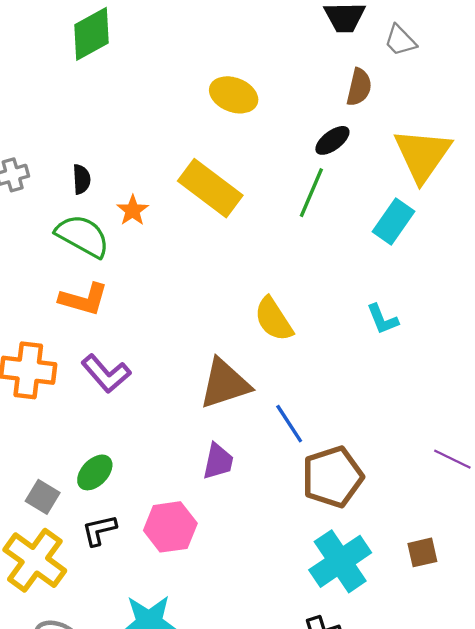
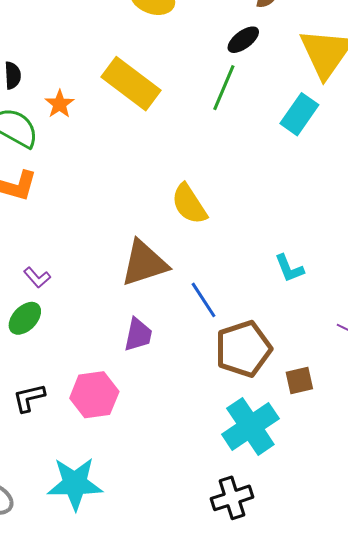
cyan L-shape: (382, 319) -> (289, 268), moved
purple L-shape: (106, 374) -> (37, 277), moved, size x0.6
green ellipse: (95, 472) -> (25, 318), moved
brown square: (422, 552) -> (299, 381), moved

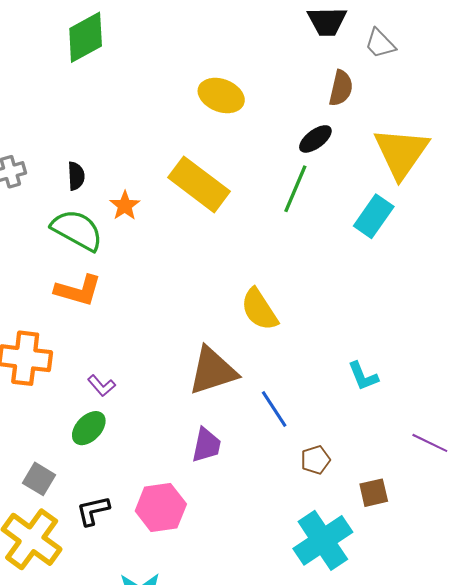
brown pentagon: (243, 349) -> (315, 460), size x0.5

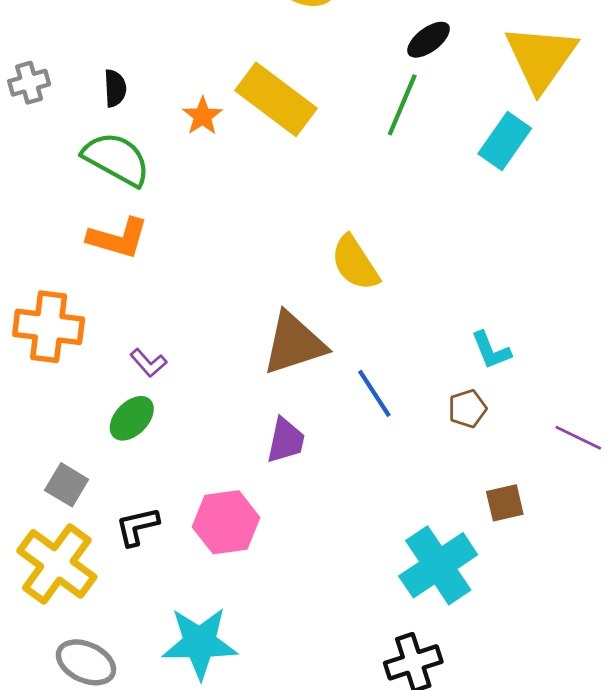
orange star: (125, 206) -> (202, 116), moved
brown pentagon: (315, 460) -> (467, 409), moved

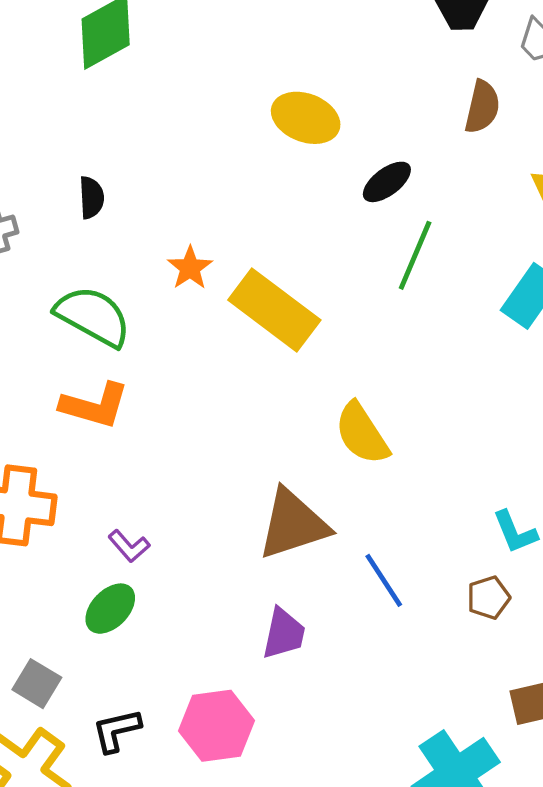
black ellipse: (429, 40) -> (387, 182), moved
black semicircle: (115, 88) -> (92, 198), moved
yellow rectangle: (276, 99) -> (274, 310), moved

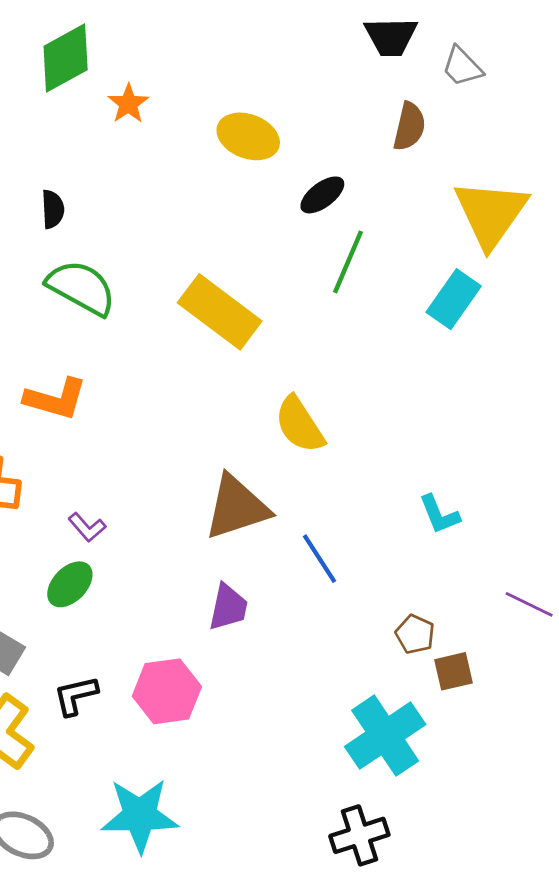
orange star: (190, 268) -> (128, 104), moved
green semicircle: (93, 316) -> (81, 288), moved
brown pentagon: (488, 598) -> (415, 634), moved, turned -30

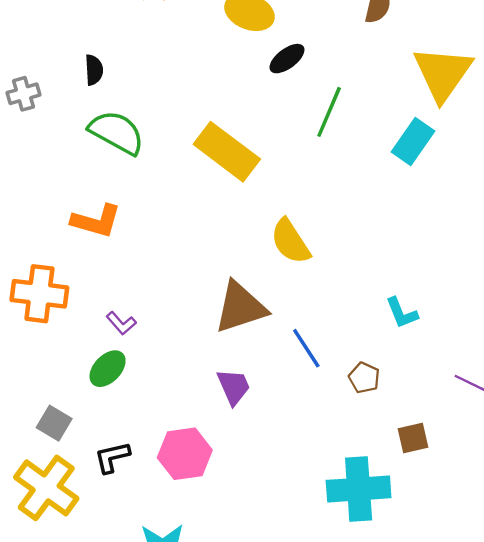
black ellipse: (322, 195) -> (287, 59), moved
purple trapezoid: (228, 607) -> (234, 387), turned -36
brown pentagon: (415, 634) -> (364, 378), moved
cyan cross: (385, 736) -> (359, 489), turned 30

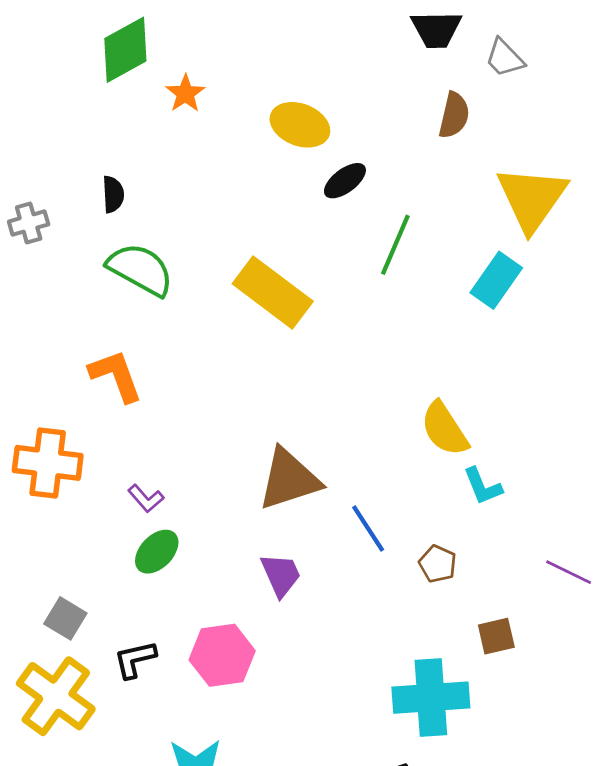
orange L-shape: (96, 221) -> (116, 376), turned -126
yellow semicircle: (290, 241) -> (444, 429), moved
green ellipse: (108, 369) -> (157, 552), moved

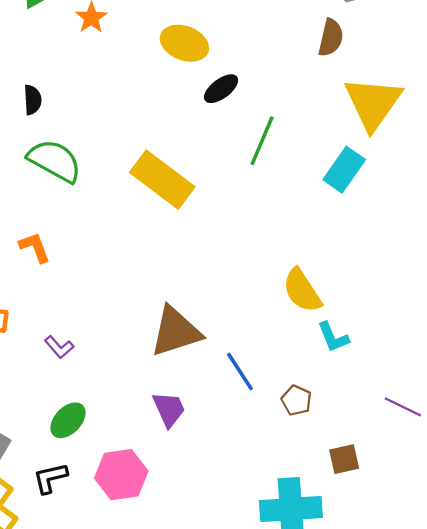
brown semicircle: (454, 115) -> (331, 38), moved
orange L-shape: (116, 376) -> (35, 247), size x0.7
green ellipse: (157, 552) -> (68, 420), moved

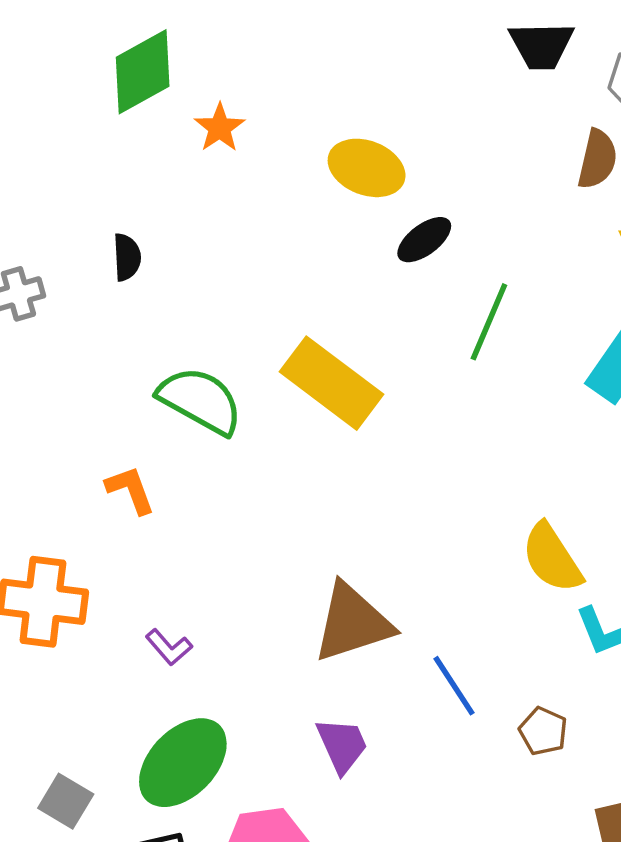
green semicircle: (55, 161) -> (200, 401), moved
green ellipse: (68, 420) -> (183, 763), size x1.6

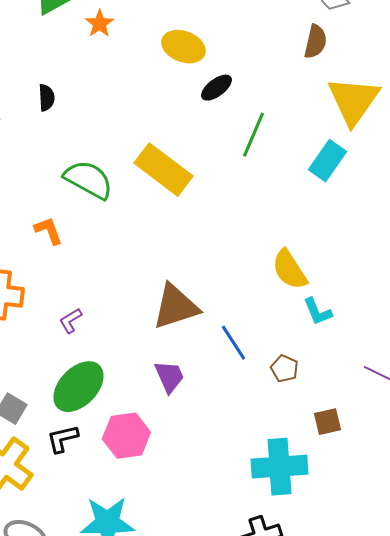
purple L-shape: (169, 647) -> (70, 321), turned 100

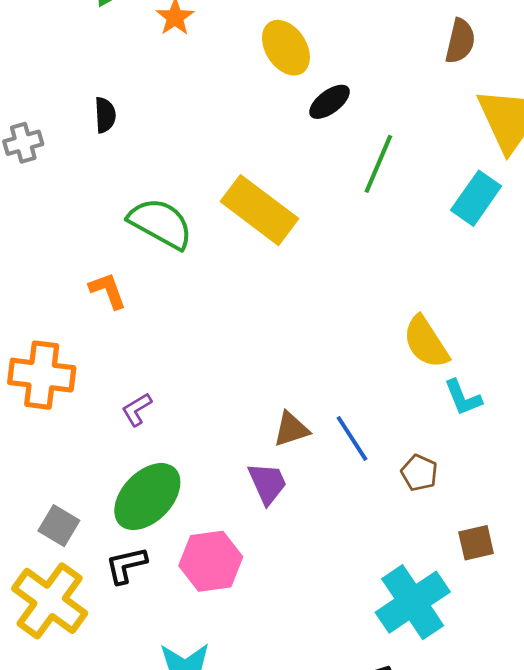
yellow ellipse: (183, 47) -> (286, 48), turned 36
brown triangle: (175, 307) -> (291, 429), moved, size x0.6
cyan cross: (279, 467) -> (413, 602), turned -30

